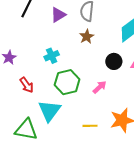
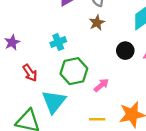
pink arrow: (100, 87) -> (101, 85), moved

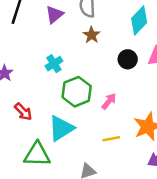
red arrow: (30, 73) -> (23, 112), moved
cyan triangle: (54, 102) -> (61, 128), turned 30

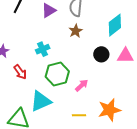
red arrow: (23, 112) -> (20, 72), moved

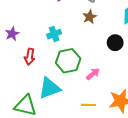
red arrow: (20, 72) -> (30, 57), turned 42

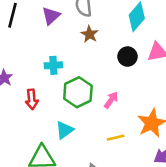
cyan cross: (54, 34) -> (53, 65), turned 32
cyan triangle: (49, 88) -> (65, 130), size x0.7

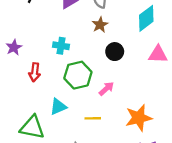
black circle: (127, 57) -> (115, 52), moved
yellow line: (116, 138) -> (93, 118), moved

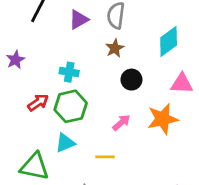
purple star: (14, 47) -> (15, 60), moved
red arrow: (35, 72) -> (38, 102), turned -132
green hexagon: (78, 75) -> (71, 106), moved
orange star: (139, 118) -> (163, 119), moved

